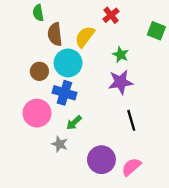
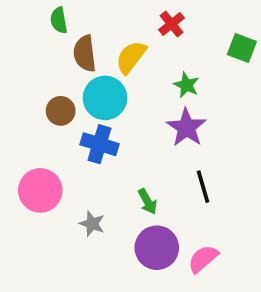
purple star: (121, 82) -> (186, 128), turned -30
pink circle: (37, 113) -> (40, 190), moved
green arrow: (74, 123) -> (148, 201), moved, turned -77

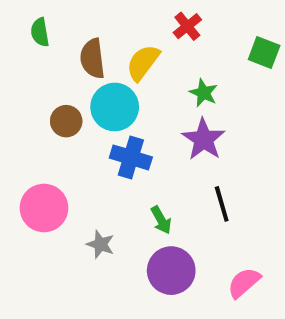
green semicircle: (59, 20) -> (40, 32), moved
blue cross: (99, 144) -> (131, 157), moved
pink semicircle: (203, 259) -> (244, 283), moved

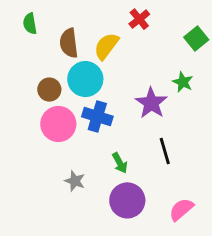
green square: (264, 52) -> (196, 39), turned 30
green star: (204, 93) -> (183, 82), moved
pink circle: (44, 208) -> (58, 124), moved

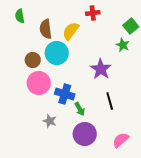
red cross: (139, 19) -> (93, 13), turned 32
green star: (183, 82) -> (123, 45), moved
blue cross: (97, 117) -> (65, 94), moved

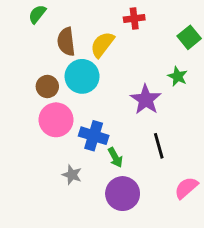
green semicircle: (20, 16) -> (37, 14), moved, turned 48
green star: (123, 45) -> (178, 76), moved
pink semicircle: (121, 140) -> (186, 188), moved

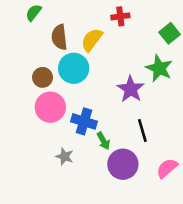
green star: (178, 76) -> (159, 68), size x1.5
purple circle: (123, 194) -> (123, 164), moved

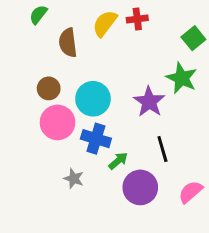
yellow semicircle: (92, 40) -> (105, 23), moved
cyan circle: (74, 68) -> (93, 99), moved
green arrow: (103, 141) -> (118, 161), turned -102

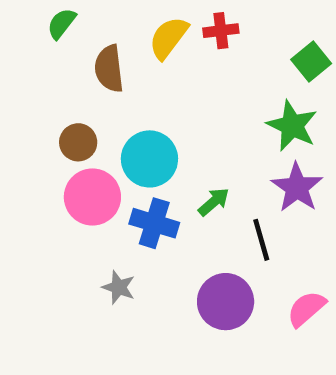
purple star: (149, 102) -> (297, 188), moved
green arrow: (118, 161) -> (214, 202), moved

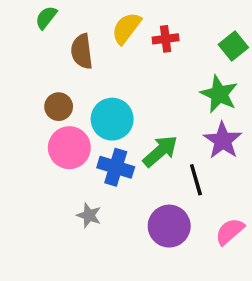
red cross: (221, 31) -> (166, 39), moved
green arrow: (214, 202) -> (160, 151), size x1.5

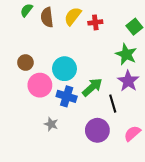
brown semicircle: (82, 51) -> (47, 17), moved
brown circle: (59, 107) -> (25, 63), moved

